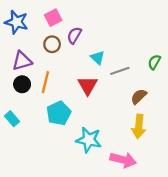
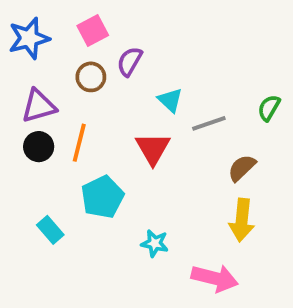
blue star: (17, 22) -> (29, 38), turned -30
cyan rectangle: (12, 119) -> (50, 230), moved
cyan star: (89, 140) -> (155, 243), size x0.6

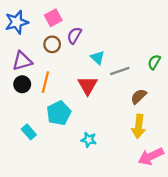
pink arrow: (215, 278) -> (151, 156), moved, turned 140

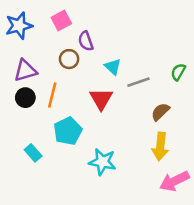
purple semicircle: (74, 35) -> (86, 41), turned -49
brown circle: (52, 44) -> (69, 59), moved
cyan star: (89, 140) -> (102, 162), size x1.5

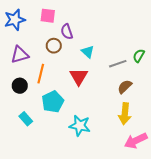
pink square: (61, 20) -> (48, 16), turned 35
gray line: (138, 82) -> (118, 64), moved
black circle: (25, 98) -> (20, 86), moved

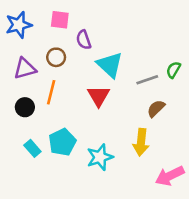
brown circle: (54, 46) -> (56, 57), moved
cyan triangle: (88, 52) -> (110, 65), size x1.6
cyan pentagon: (53, 102) -> (62, 142), moved
yellow arrow: (125, 114) -> (141, 142), moved
cyan star: (80, 126) -> (100, 157), turned -30

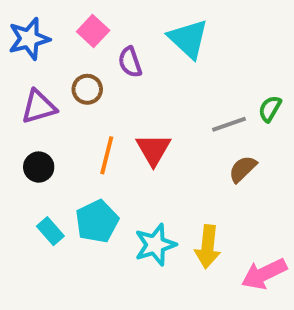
pink square: (60, 20) -> (93, 31), turned 36
cyan triangle: (110, 65) -> (188, 39), moved
orange line: (51, 92) -> (107, 155), moved
yellow arrow: (141, 142) -> (208, 247), moved

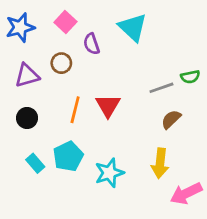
green semicircle: (270, 109) -> (190, 77), turned -132
yellow arrow: (208, 247) -> (160, 163), moved

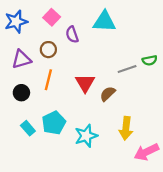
cyan triangle: (133, 27) -> (104, 22), turned -40
orange line: (75, 110) -> (48, 80), moved
brown semicircle: (171, 119) -> (108, 94), moved

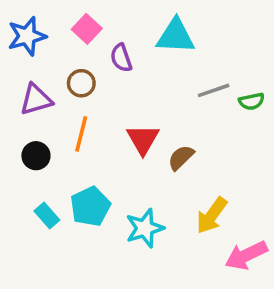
gray line: (127, 69) -> (214, 90), moved
yellow arrow: (126, 128) -> (212, 215), turned 30

